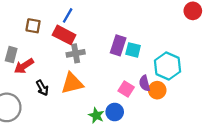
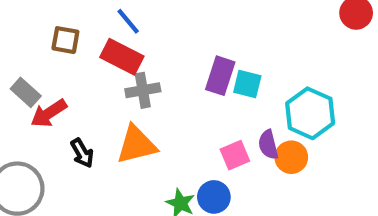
blue line: (68, 15) -> (128, 21), turned -70
gray rectangle: (11, 55) -> (26, 92), turned -63
pink square: (126, 89) -> (235, 155), turned 35

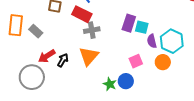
red arrow: (49, 113) -> (47, 56), moved
orange triangle: (137, 145) -> (89, 56), turned -35
purple semicircle: (268, 145) -> (152, 41), moved
black arrow: (82, 153) -> (63, 60), turned -120

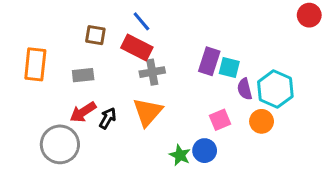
gray rectangle: (36, 31) -> (83, 75), moved, turned -48

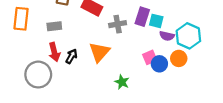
gray cross: (152, 72) -> (118, 24), moved
purple semicircle: (245, 89) -> (167, 36), turned -64
red arrow: (83, 112) -> (54, 52), turned -72
blue circle: (205, 151) -> (159, 64), moved

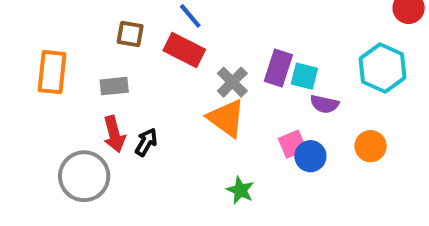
gray cross: (118, 24) -> (232, 82), turned -35
cyan hexagon: (188, 36) -> (383, 68), moved
orange triangle: (99, 52) -> (226, 118), moved, turned -35
orange circle: (179, 58) -> (371, 146), moved

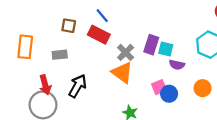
red arrow: (114, 134) -> (45, 85), moved
black arrow: (146, 142) -> (78, 86), size x1.5

